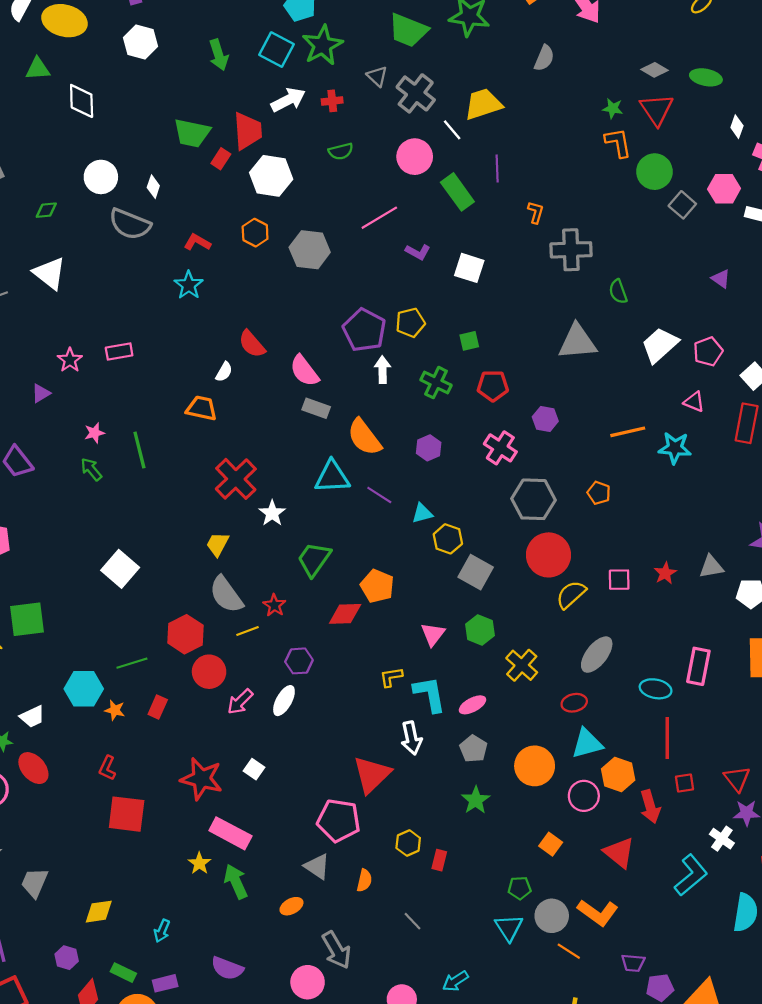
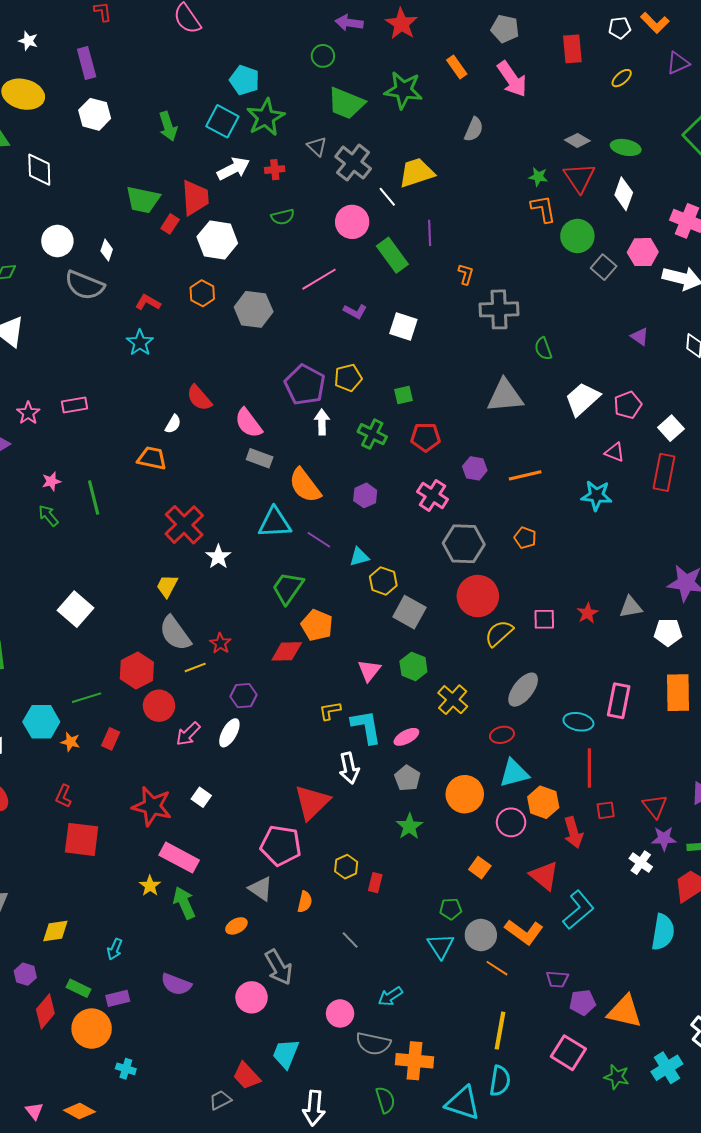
white diamond: (737, 127) -> (624, 194), moved, size x1.5
orange line: (628, 432) -> (525, 475), moved
green trapezoid: (314, 559) -> (288, 588), moved
cyan L-shape: (691, 875) -> (578, 910), moved

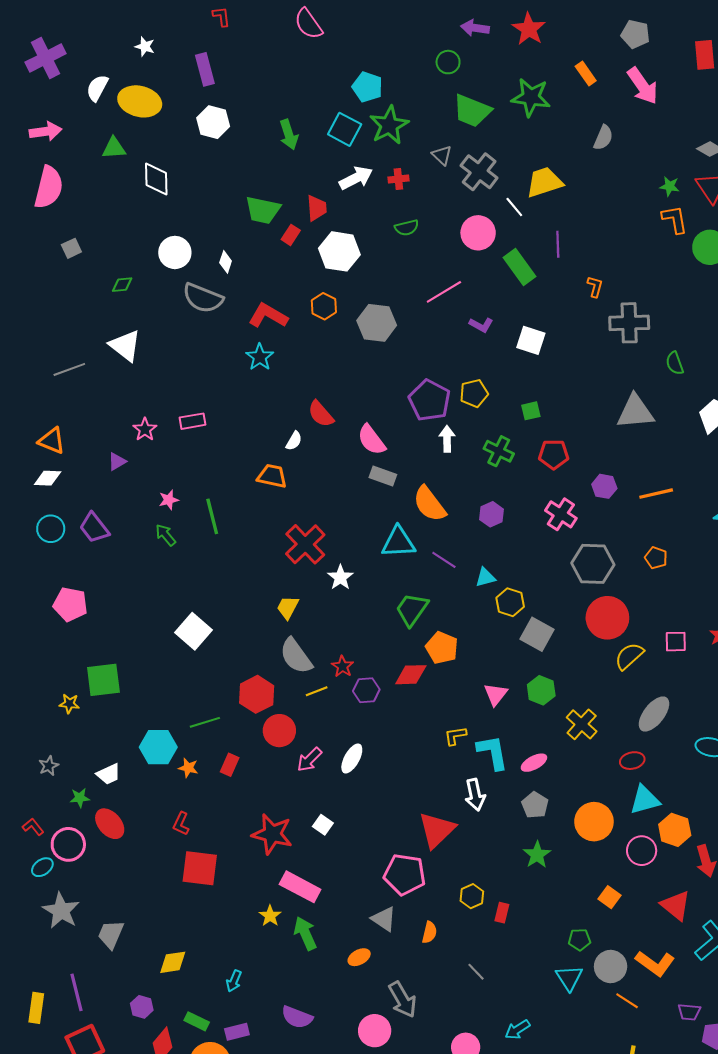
red trapezoid: (195, 198) -> (317, 208), size x0.7
red L-shape: (148, 302) -> (268, 316), size x1.5
purple hexagon: (243, 696) -> (366, 690), moved

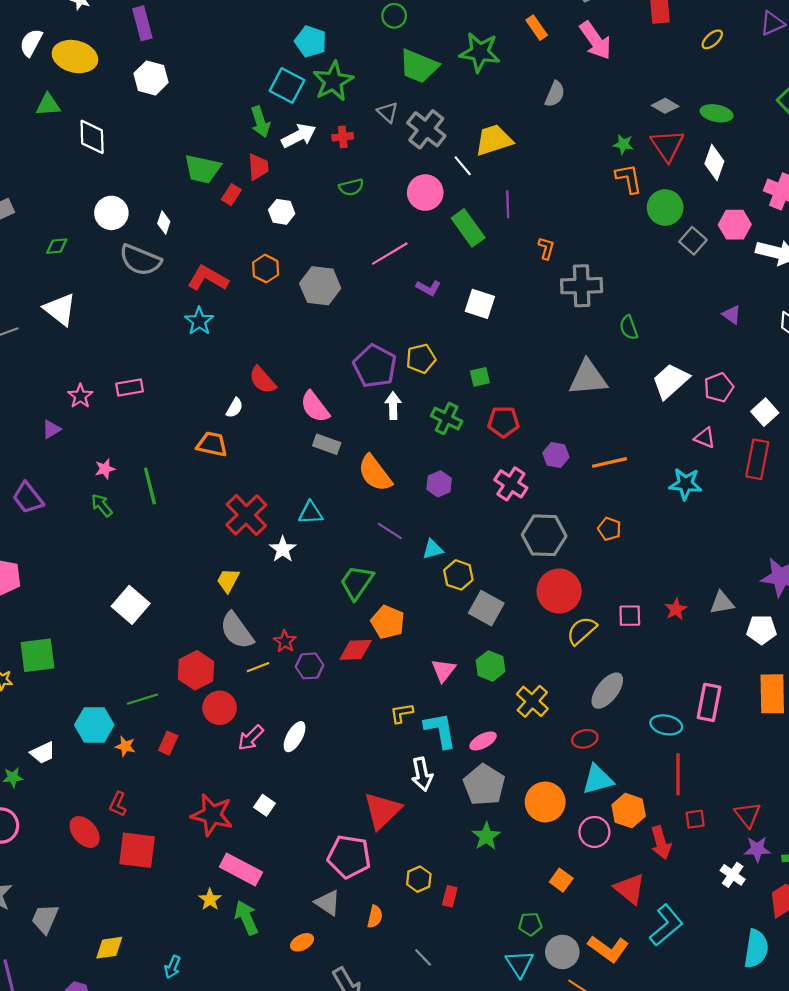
green arrow: (289, 135) -> (260, 122), moved
white hexagon: (339, 251) -> (282, 212), size x0.6
cyan triangle: (398, 542) -> (311, 513), moved, size x0.7
gray pentagon: (535, 805) -> (484, 785), size x1.5
red ellipse: (110, 824) -> (85, 832), moved

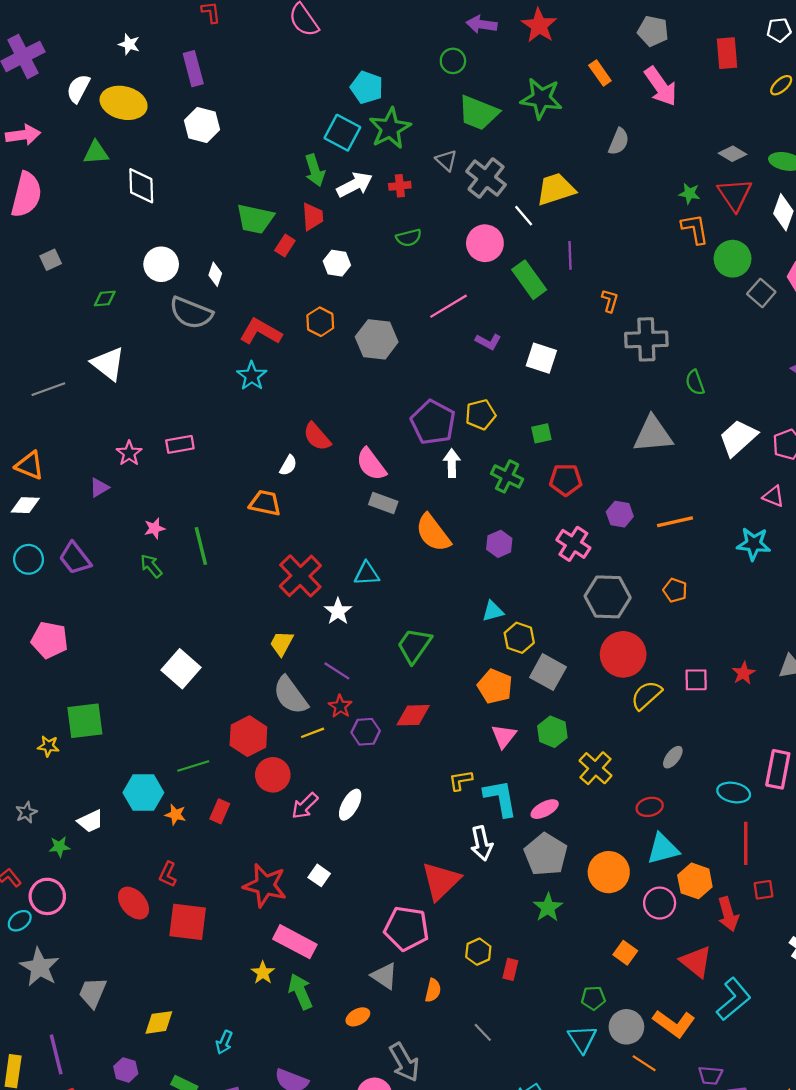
purple line: (390, 531) -> (337, 671), moved
orange pentagon: (388, 622) -> (495, 686), moved
gray ellipse: (607, 691) -> (673, 757), size x0.6

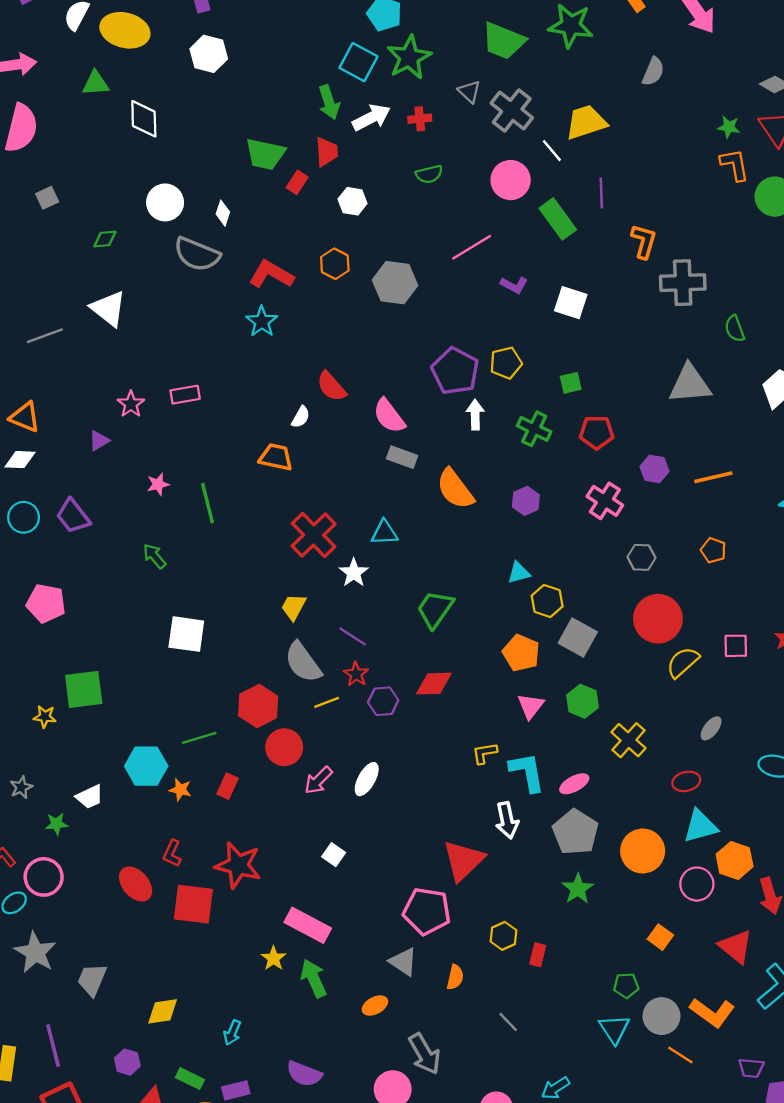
orange L-shape: (610, 301) -> (644, 241), size x1.4
green arrow: (151, 566) -> (154, 556), moved
gray hexagon: (608, 597) -> (641, 557), size x0.6
white square: (181, 669) -> (186, 634), turned -33
red star: (265, 885) -> (238, 865), moved

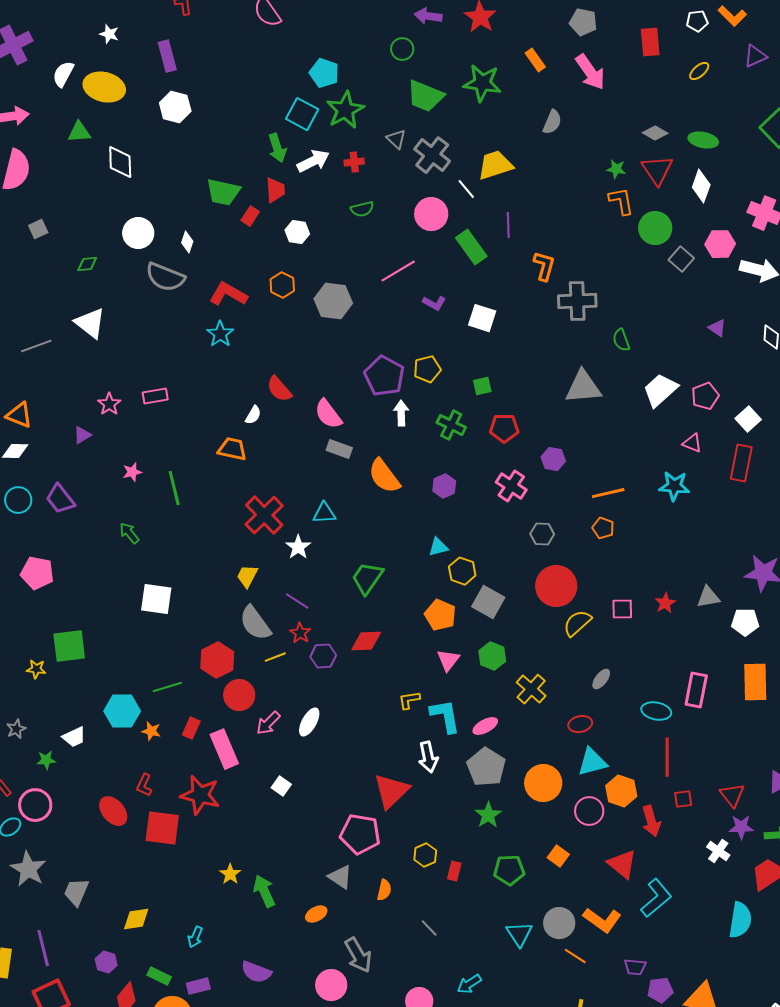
orange line: (713, 477) -> (608, 493), moved
pink rectangle: (308, 925) -> (224, 749), moved, turned 39
green pentagon: (626, 985) -> (509, 870), moved, size x1.4

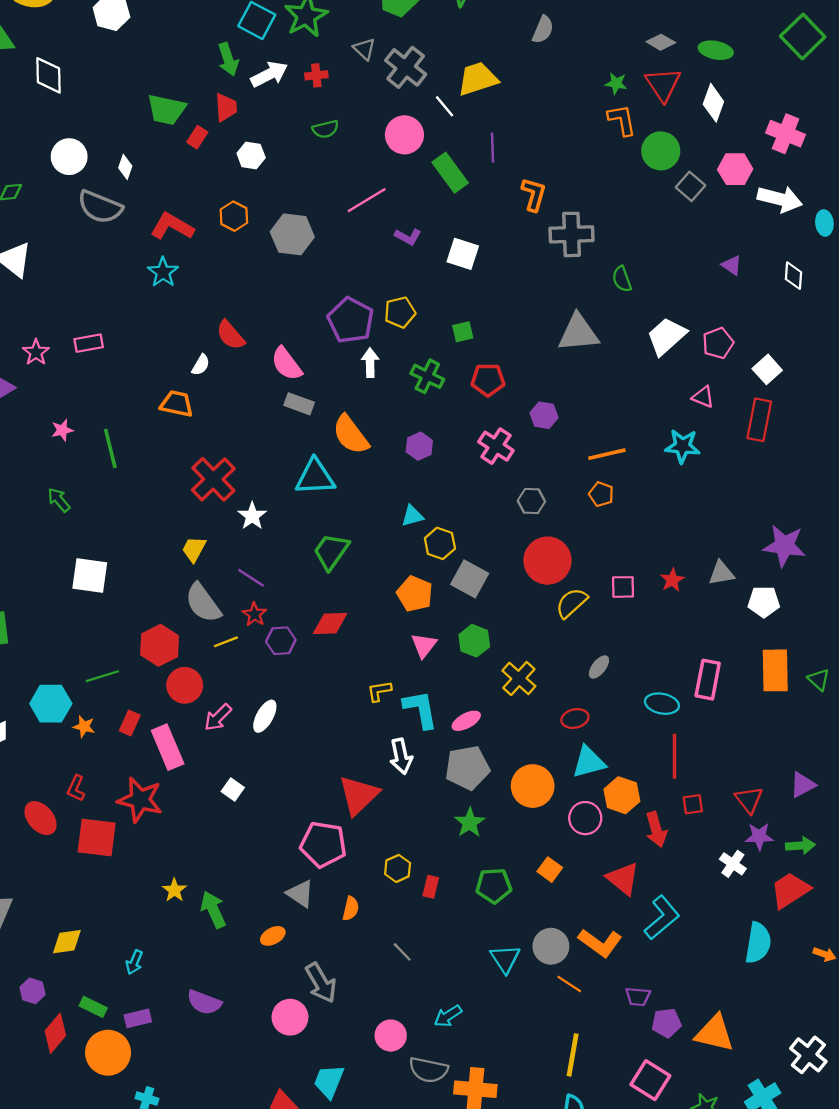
cyan triangle: (324, 513) -> (315, 477), moved, size x1.5
gray pentagon: (486, 767) -> (467, 768), turned 30

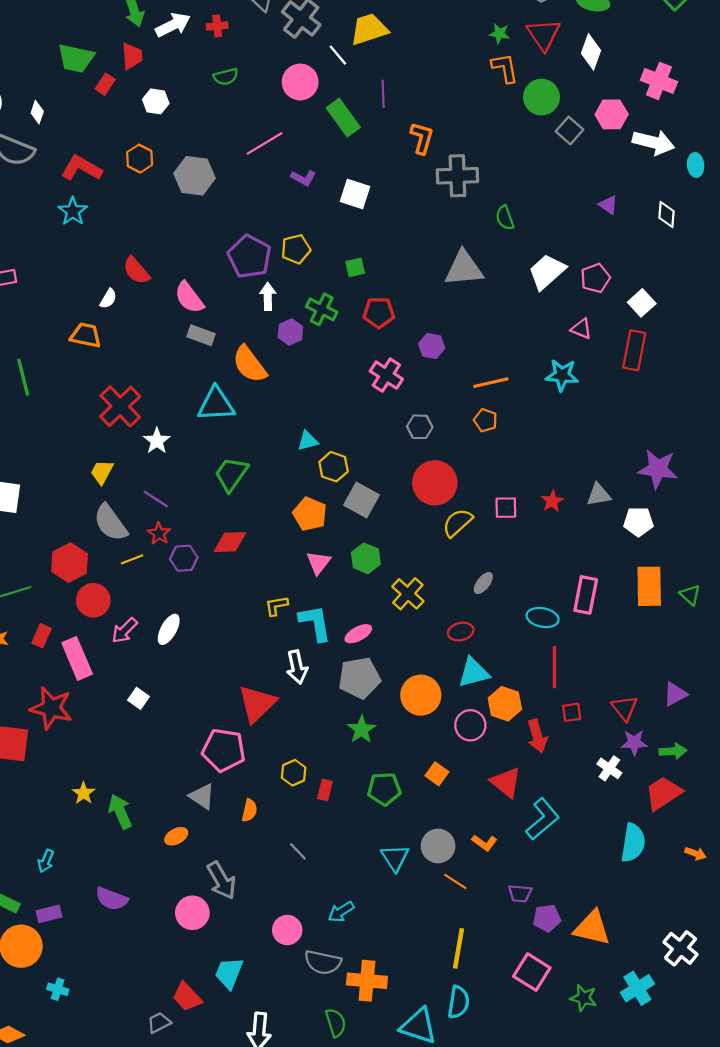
purple hexagon: (419, 446) -> (290, 332), moved
orange L-shape: (600, 943) -> (484, 843), size x0.6

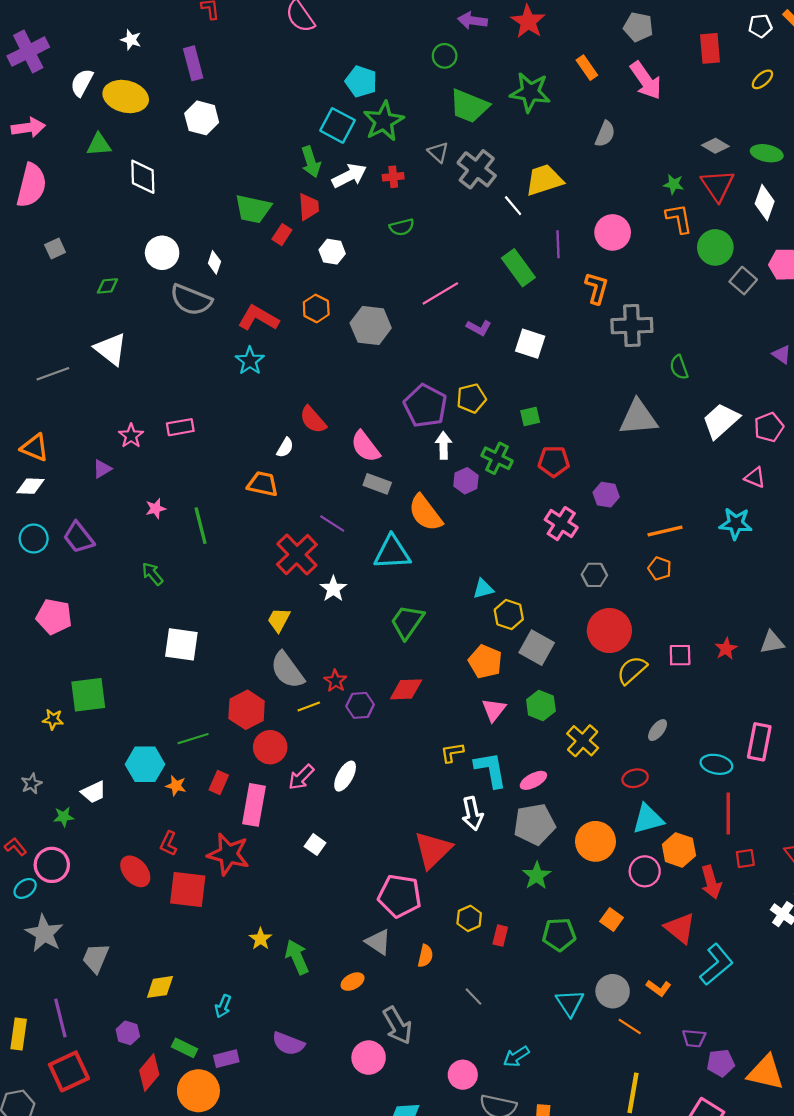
pink circle: (300, 82) -> (613, 232), moved
purple line: (156, 499) -> (332, 524), moved
pink rectangle: (77, 658) -> (254, 805), turned 33

